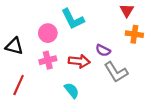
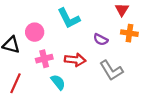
pink circle: (48, 33) -> (35, 32), moved
purple semicircle: (103, 50) -> (101, 40), moved
cyan semicircle: (72, 90) -> (58, 82), moved

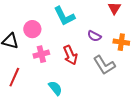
orange cross: (129, 33) -> (121, 42), moved
red arrow: (75, 60) -> (70, 55), turned 60
cyan semicircle: (58, 82) -> (55, 88), moved

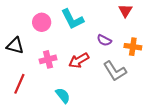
pink circle: (32, 29) -> (42, 22), moved
red arrow: (70, 55) -> (79, 60), turned 84

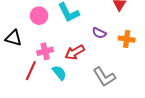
gray L-shape: (115, 71) -> (104, 77), moved
red line: (19, 84) -> (31, 71), moved
cyan semicircle: (63, 95) -> (59, 73), moved

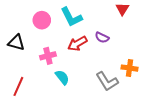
orange cross: (127, 39) -> (130, 68), moved
red arrow: (75, 52) -> (77, 44), moved
red line: (31, 71) -> (18, 86), moved

